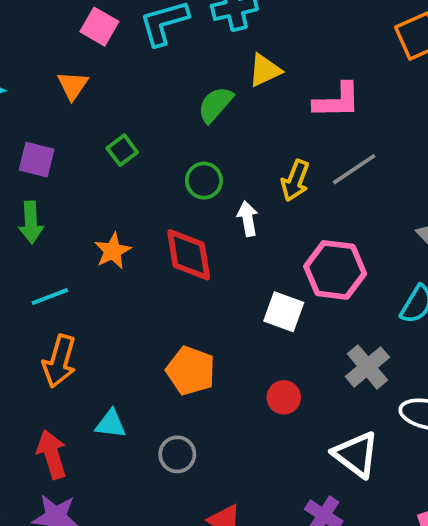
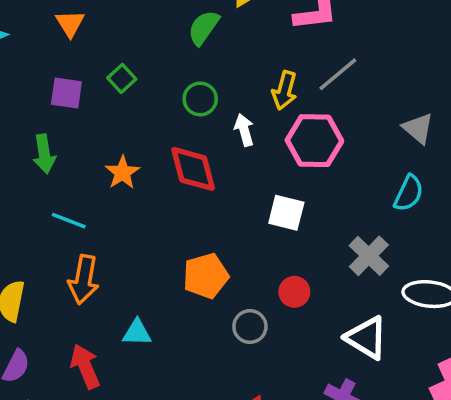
purple square: (37, 160) -> (66, 93), moved
pink hexagon: (335, 270) -> (314, 141), moved
cyan line: (50, 297) -> (69, 221), turned 48
orange pentagon: (191, 371) -> (206, 276), turned -30
gray circle: (177, 454) -> (250, 326), moved

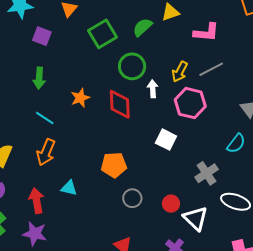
green square: (122, 79) -> (102, 34), moved, size x1.8
purple square: (66, 93) -> (42, 36), moved
green circle: (200, 99) -> (132, 66), size x1.4
red circle: (294, 292) -> (171, 204), moved

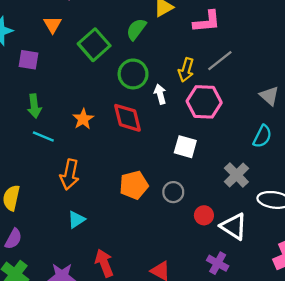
cyan line: (45, 118) -> (43, 136), moved
orange arrow: (46, 152) -> (70, 175), moved
cyan triangle: (69, 188) -> (76, 220), moved, turned -36
gray circle: (132, 198) -> (173, 192), moved
red arrow: (36, 201) -> (104, 263), moved

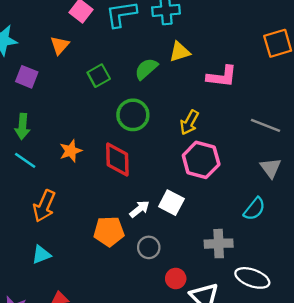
green square: (94, 45) -> (99, 76), size x0.7
gray line: (220, 61) -> (265, 125), moved, turned 48
white arrow: (160, 94) -> (139, 209), moved, turned 54
gray cross: (236, 175) -> (219, 244), turned 30

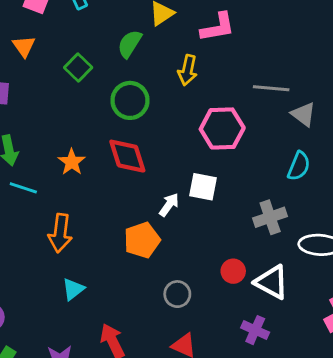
yellow arrow: (189, 122) -> (188, 70), moved
gray line: (265, 125) -> (271, 88), moved
gray circle: (149, 247) -> (177, 294), moved

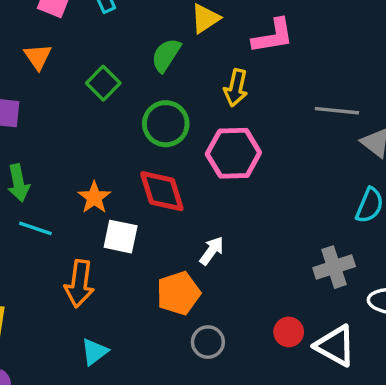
pink hexagon: (222, 128) -> (233, 153), moved
white square: (203, 187) -> (121, 237), moved
gray circle: (177, 294) -> (208, 342), moved

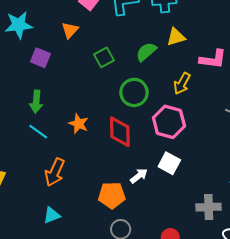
orange star: (94, 198) -> (79, 124), turned -30
white square: (121, 237) -> (169, 163), moved

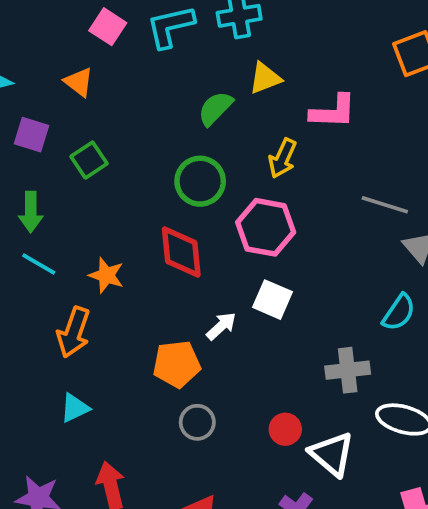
orange triangle: (70, 30) -> (79, 82), turned -30
green square: (104, 57) -> (89, 160), moved
orange star: (79, 124) -> (106, 275), moved

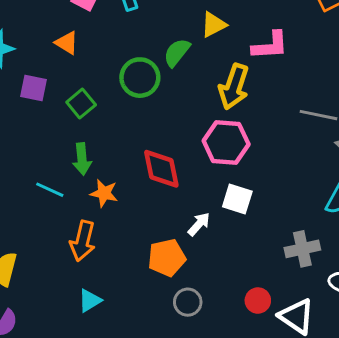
yellow arrow: (282, 158) -> (234, 87), size x1.4
green circle: (200, 181) -> (140, 78), moved
green arrow: (31, 212) -> (82, 159), moved

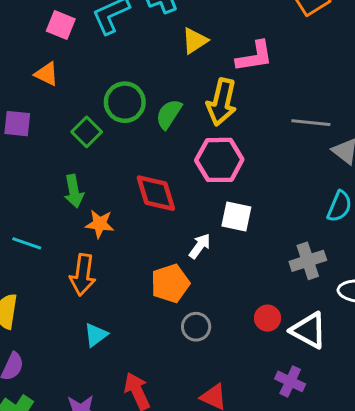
green semicircle: (177, 53) -> (169, 114), moved
green square: (81, 104) -> (87, 132), moved
cyan line: (50, 190) -> (27, 243), moved

